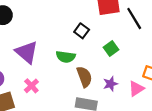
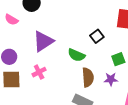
purple triangle: (27, 52) -> (43, 41), turned 30
purple star: (110, 84) -> (111, 79), moved

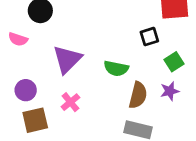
black square: (97, 36) -> (149, 37), moved, turned 32
brown semicircle: (88, 77) -> (138, 95), turned 30

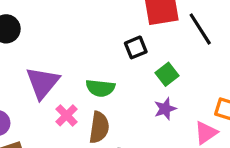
brown semicircle: (138, 95) -> (99, 127), moved
pink cross: (70, 102) -> (67, 115), moved

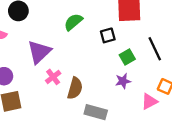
black line: (200, 29) -> (155, 49), moved
green semicircle: (100, 88) -> (73, 22), moved, turned 126

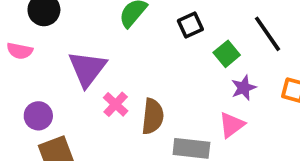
purple star: (123, 81) -> (244, 88), moved
pink triangle: (149, 101) -> (232, 125), moved

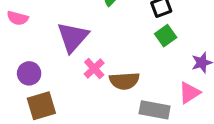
green square: (227, 54) -> (166, 36), moved
brown semicircle: (153, 116) -> (124, 81), turned 76

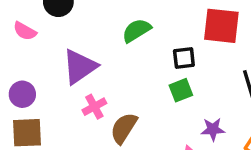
brown semicircle: (124, 81) -> (124, 128), turned 112

